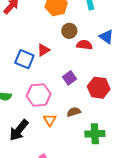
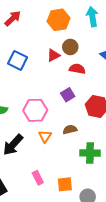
red semicircle: (84, 45) -> (77, 69), moved
red triangle: (43, 50) -> (54, 55), moved
blue square: (24, 59) -> (18, 60), moved

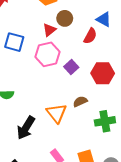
red semicircle: (77, 69) -> (90, 36), moved, turned 119
pink hexagon: (35, 110) -> (48, 54), moved
orange triangle: (45, 136) -> (56, 113), size x1.5

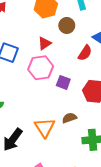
brown circle: (65, 18) -> (67, 25), moved
purple square: (71, 67) -> (63, 82), turned -32

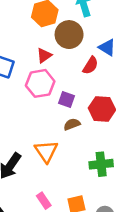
brown circle: (67, 25) -> (69, 35), size x1.5
brown semicircle: (69, 118) -> (72, 124), moved

